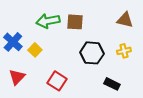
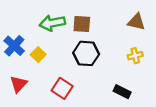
black hexagon: (92, 53) -> (86, 53), moved

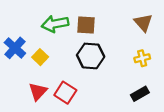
brown triangle: (136, 22) -> (143, 23), turned 36
red triangle: (19, 84) -> (38, 91), moved
black rectangle: (122, 92) -> (140, 94), moved, turned -56

